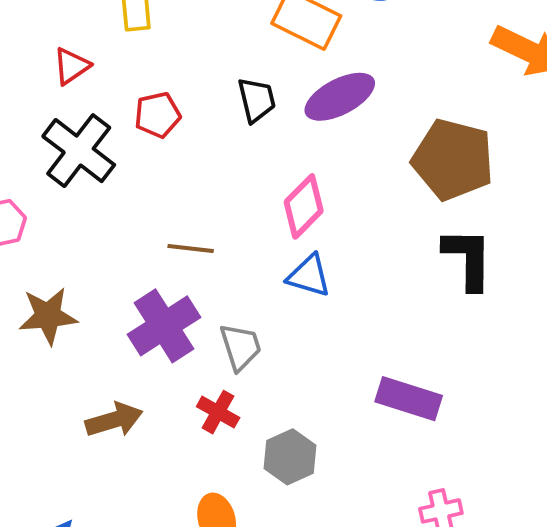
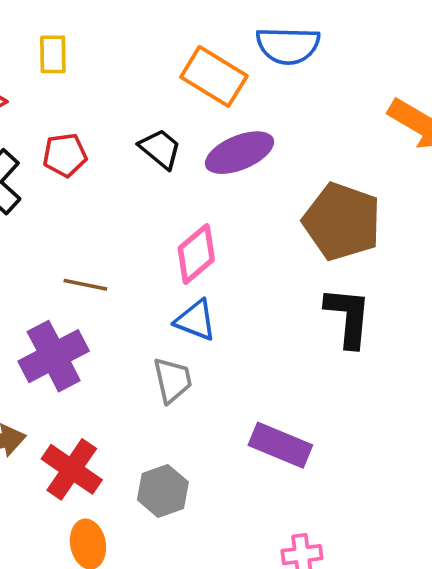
black trapezoid: (257, 100) -> (160, 149), turned -42
gray trapezoid: (241, 347) -> (173, 380), moved
red cross: (218, 412) -> (72, 469), moved, size x1.5

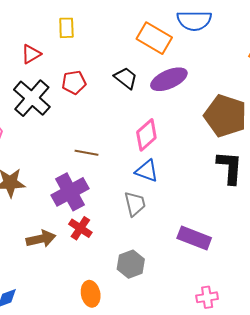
red cross: (72, 469) -> (80, 228), moved, size x0.7

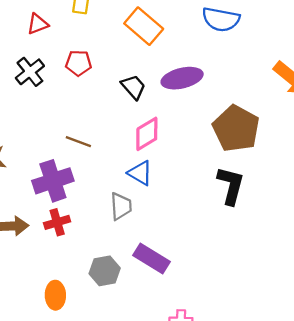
orange rectangle: (154, 38) -> (144, 26), moved
black trapezoid: (126, 78) -> (133, 87), moved
black cross: (32, 98) -> (30, 72), size x0.7
red cross: (80, 228) -> (57, 222), turned 30
purple rectangle: (194, 238) -> (152, 259), moved

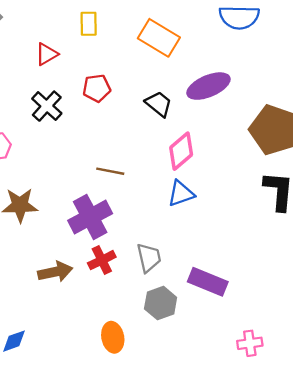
blue triangle: (140, 173) -> (181, 194), turned -40
gray trapezoid: (121, 206) -> (149, 258), moved

